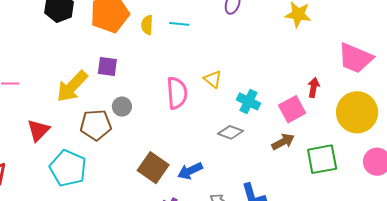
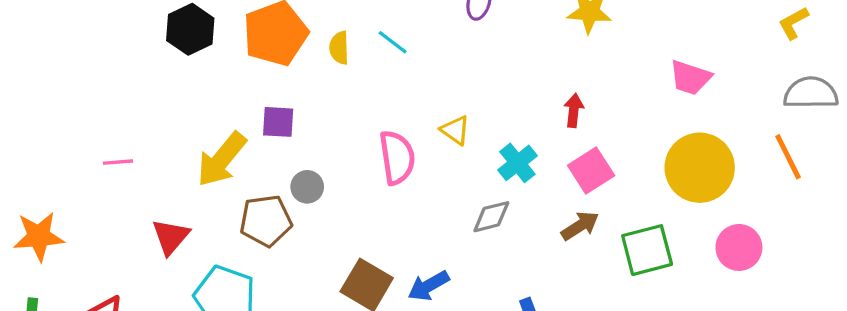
cyan line: (179, 24) -> (393, 42), turned 36
pink trapezoid: (355, 58) -> (690, 78), size x0.7
red arrow: (314, 88) -> (574, 111), moved
cyan cross: (249, 101) -> (517, 163), turned 30
gray diamond: (231, 132) -> (491, 217), turned -30

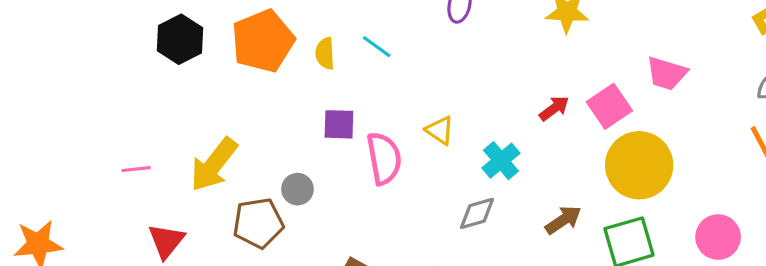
red arrow: (574, 111) -> (554, 108), turned 48
purple square: (278, 122) -> (339, 124), moved
pink line: (118, 162) -> (136, 169), moved
yellow circle: (700, 168) -> (639, 165), moved
pink square: (591, 170) -> (609, 106), moved

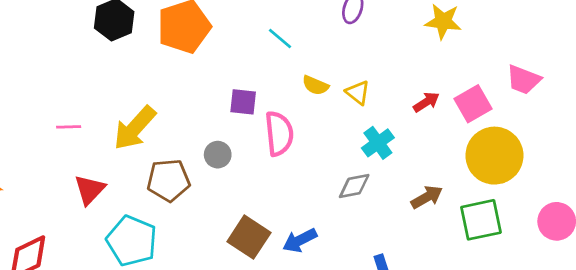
yellow semicircle: (325, 53) -> (315, 85), moved, turned -68
yellow triangle: (440, 130) -> (358, 93), moved
gray circle: (297, 189) -> (218, 155), moved

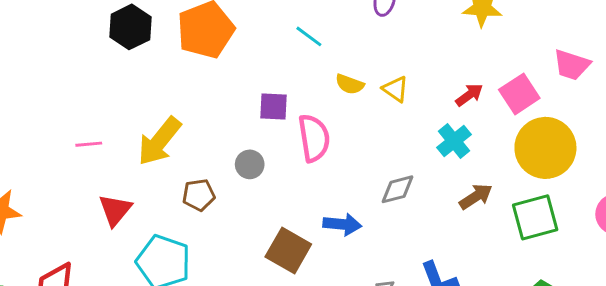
cyan cross: (378, 143) -> (454, 141), moved
brown pentagon: (168, 180) -> (199, 195), size x0.7
blue arrow: (300, 240) -> (342, 224), moved, turned -144

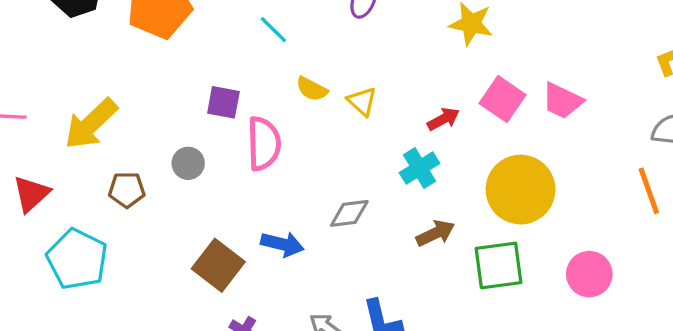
pink square: (519, 94) -> (502, 99), moved, turned -30

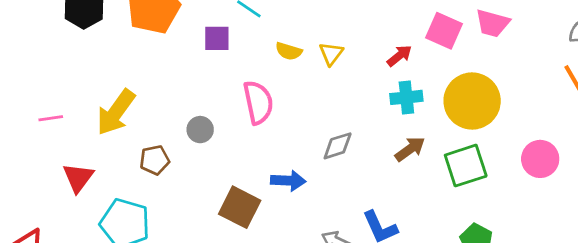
yellow triangle: (362, 101) -> (331, 54), turned 35
purple square: (223, 102) -> (217, 38), moved
cyan cross: (420, 168) -> (406, 97), moved, turned 36

